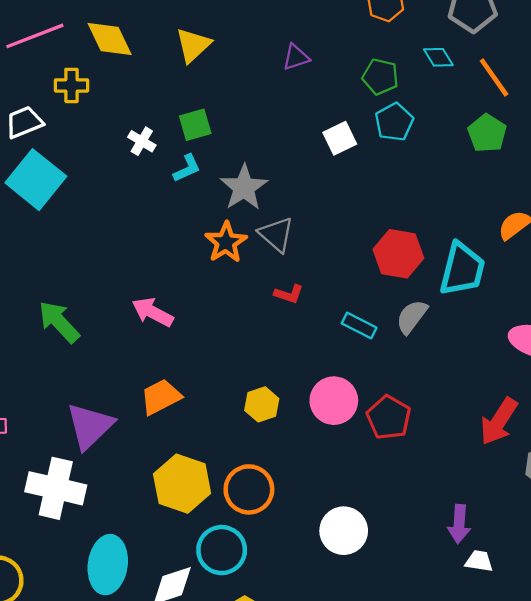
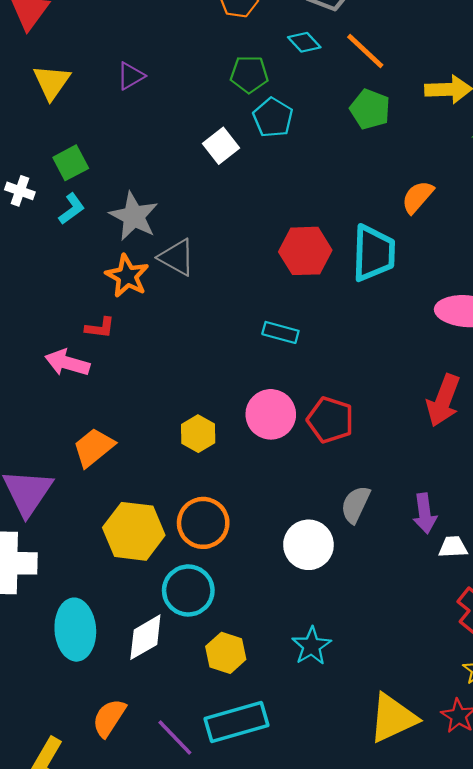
purple triangle: (296, 57) -> (131, 76), moved
red L-shape: (289, 294) -> (100, 328), moved
gray semicircle: (412, 317) -> (356, 504), moved

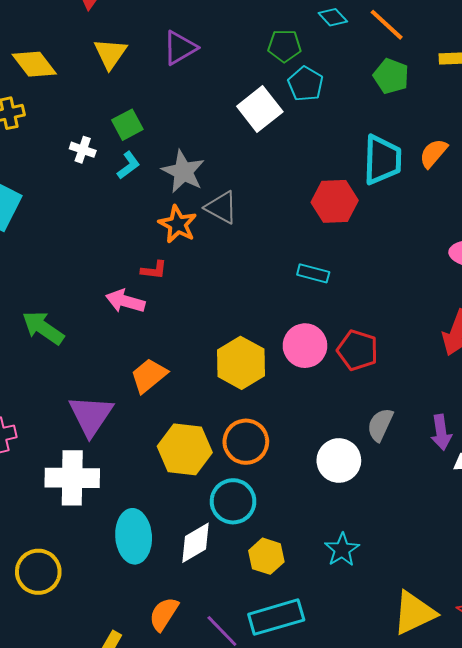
purple triangle: (131, 76) -> (180, 48), size x1.4
white square: (221, 146) -> (260, 109), size x1.4
cyan trapezoid: (374, 253) -> (382, 160), moved
yellow hexagon: (198, 434) -> (241, 363), size x1.6

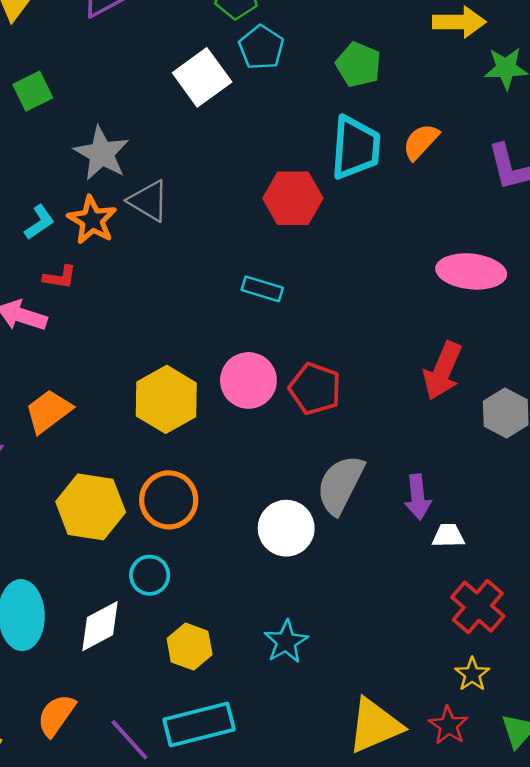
green pentagon: (391, 76) -> (358, 65), moved
cyan L-shape: (128, 165) -> (39, 222), moved
gray semicircle: (380, 425) -> (340, 485), size x1.4
cyan circle: (233, 501) -> (150, 575), size x0.7

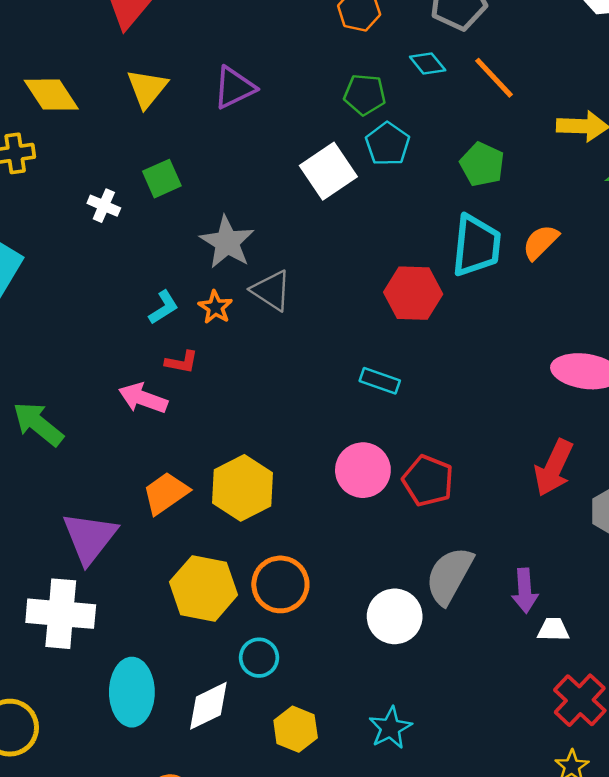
orange star: (92, 220) -> (215, 307), size x0.7
yellow hexagon: (166, 399) -> (243, 488), moved

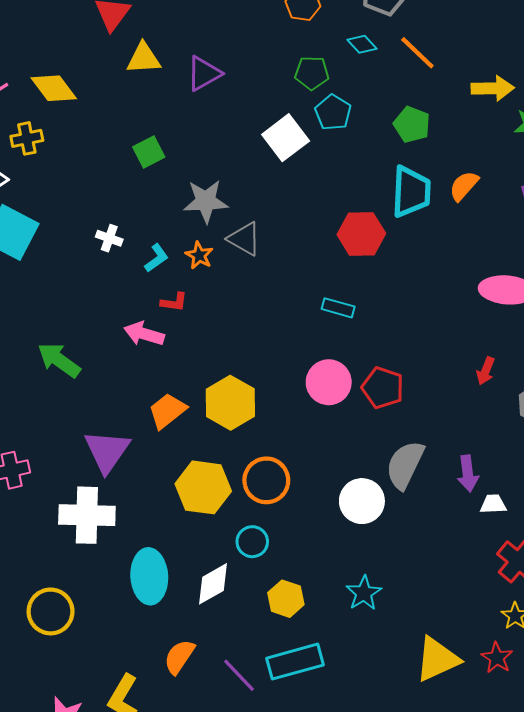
yellow triangle: (147, 88) -> (144, 58), moved, turned 51
white cross: (104, 206) -> (109, 238), moved
gray star: (227, 242) -> (206, 201), turned -30
red arrow: (554, 468) -> (486, 371), size x0.6

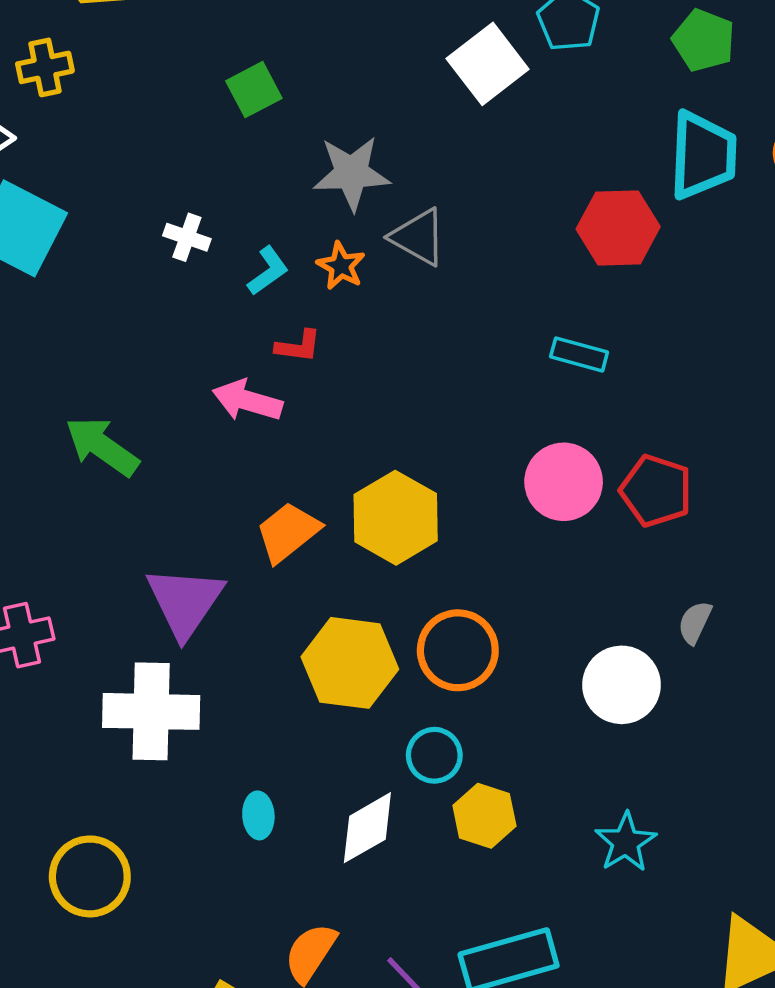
gray semicircle: (405, 465) -> (695, 622), size x0.5
cyan ellipse: (149, 576) -> (258, 815), size x0.5
yellow hexagon: (286, 599) -> (484, 816), moved

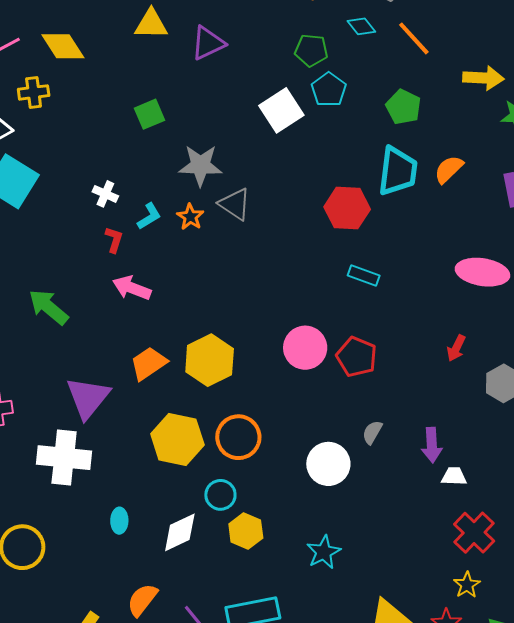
red L-shape: (298, 346) -> (114, 240), moved, turned -84
cyan rectangle: (579, 354) -> (364, 275), moved

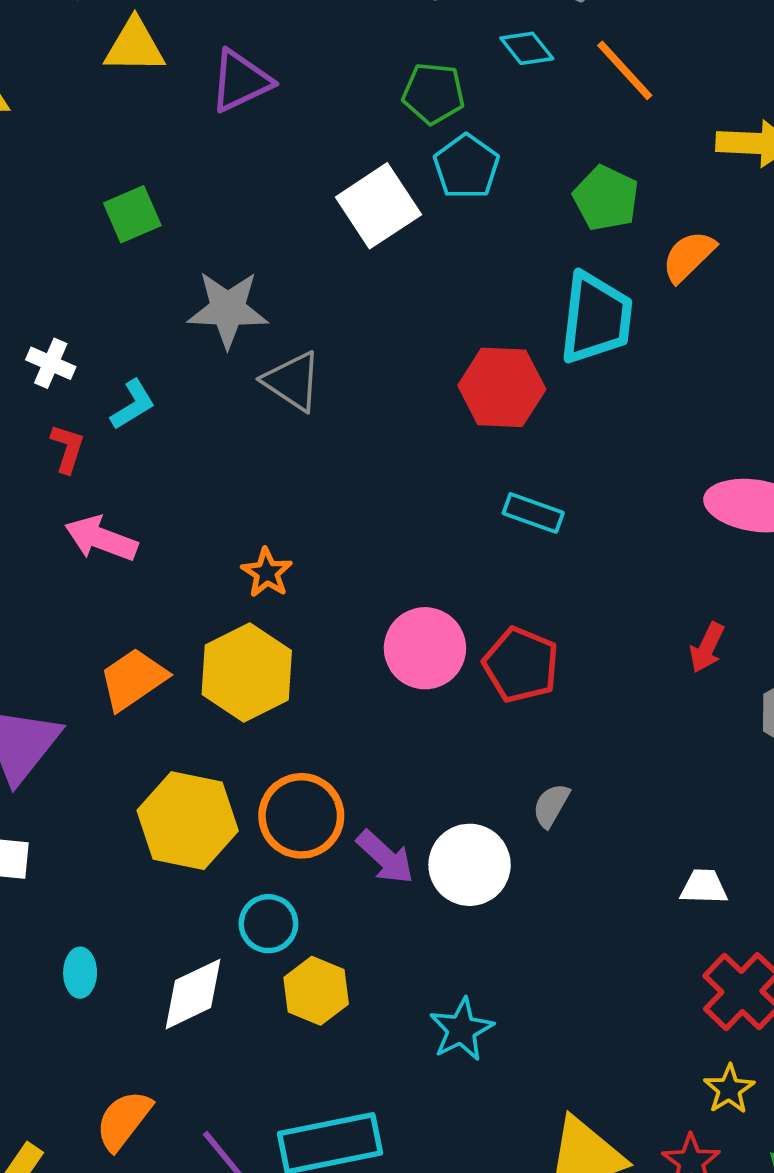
orange semicircle: (449, 169) -> (689, 256), moved
orange star: (190, 217) -> (267, 573), moved
purple arrow: (432, 445) -> (385, 857), moved, turned -44

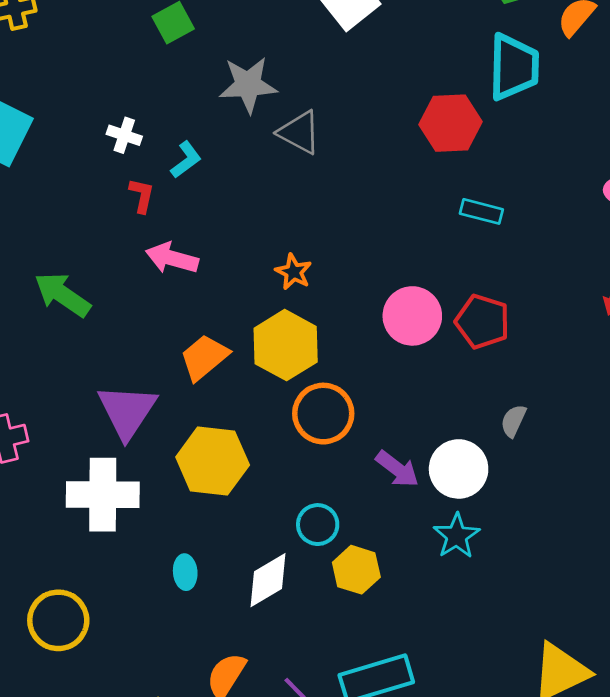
orange circle: (301, 816) -> (323, 414), moved
yellow hexagon: (188, 821) -> (213, 461), moved
cyan star: (461, 1029) -> (457, 536), moved

